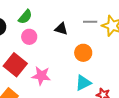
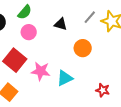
gray line: (90, 22) -> (90, 17), turned -48
cyan triangle: (83, 83) -> (65, 78), moved

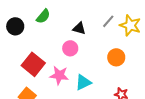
pink circle: (29, 32) -> (70, 48), moved
orange circle: (83, 48) -> (116, 57), moved

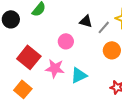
gray line: (108, 21) -> (104, 27), moved
black triangle: (79, 28) -> (86, 21), moved

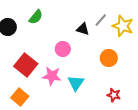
gray line: (104, 27) -> (101, 20), moved
cyan triangle: (79, 75) -> (76, 83), turned -30

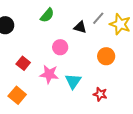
green semicircle: (36, 17) -> (47, 15), moved
red square: (26, 65) -> (23, 63), size x0.6
red star: (114, 95) -> (100, 94), moved

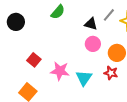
pink circle: (60, 47) -> (93, 44), moved
red star: (100, 94) -> (111, 73), moved

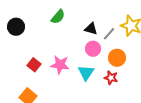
gray line: (109, 15) -> (109, 34), moved
pink star: (60, 71) -> (60, 65), moved
cyan triangle: (84, 78) -> (86, 73), moved

